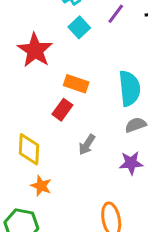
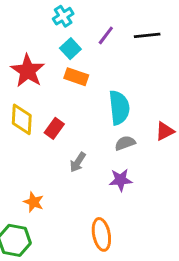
orange rectangle: (76, 84) -> (76, 77), moved
yellow diamond: (29, 149) -> (22, 119), moved

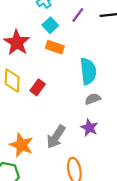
gray arrow: (78, 162) -> (56, 137), moved, size x1.5
purple star: (121, 180) -> (89, 128), turned 30
orange star: (34, 202) -> (21, 145), size x1.5

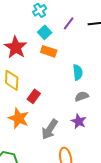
cyan semicircle: (88, 71) -> (78, 72), size x0.7
red rectangle: (38, 87) -> (34, 96), moved
orange star: (21, 145) -> (19, 118), moved

